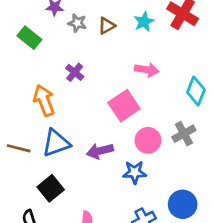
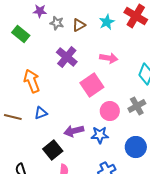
purple cross: (75, 72) -> (67, 57), moved, size x1.5
blue triangle: (56, 143) -> (41, 113), size x0.6
purple arrow: (100, 151) -> (74, 131), moved
black square: (51, 188) -> (53, 150), moved
blue circle: (183, 204) -> (136, 147), moved

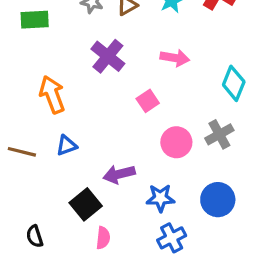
green rectangle: (21, 34) -> (35, 20), turned -42
pink square: (92, 85) -> (148, 101), size x0.6
blue star: (100, 135) -> (160, 198), moved

